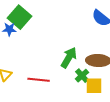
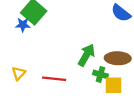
green cross: (82, 76) -> (100, 74), turned -32

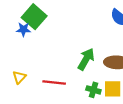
green cross: (100, 74) -> (93, 90), moved

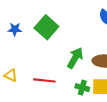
green square: (34, 17) -> (46, 27), moved
yellow triangle: (19, 77) -> (11, 75), turned -48

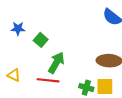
green square: (46, 27) -> (41, 40), moved, size x0.6
green arrow: (75, 58) -> (56, 63), moved

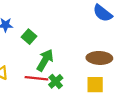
green cross: (86, 88) -> (56, 81), moved, turned 32

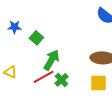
red line: (36, 78) -> (43, 77), turned -35

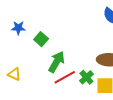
red line: (43, 77) -> (65, 77), moved
green cross: (61, 80) -> (86, 77), moved

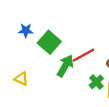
green square: (41, 39) -> (49, 42), size x1.5
red line: (65, 77) -> (84, 55), moved

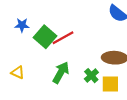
red line: (84, 55) -> (63, 38), moved
green arrow: (65, 66) -> (61, 72), moved

